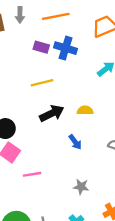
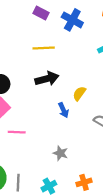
purple rectangle: (41, 47) -> (41, 13), moved
yellow semicircle: (85, 110) -> (79, 93), moved, turned -64

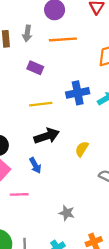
blue cross: (72, 20) -> (78, 93), moved, turned -35
blue arrow: (63, 110) -> (35, 165), moved

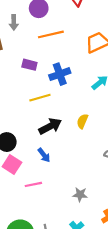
gray arrow: (27, 33) -> (14, 22), moved
blue cross: (78, 93) -> (60, 74), moved
yellow semicircle: (82, 149) -> (82, 121), moved

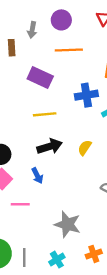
purple rectangle: (29, 65) -> (40, 78), size x1.5
blue cross: (60, 74) -> (86, 95), moved
gray star: (80, 195) -> (67, 224), size x1.6

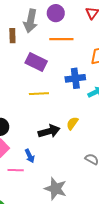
gray arrow: (32, 30) -> (31, 21), size x1.6
black arrow: (50, 146) -> (49, 131), moved
blue arrow: (37, 176) -> (30, 156), moved

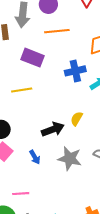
yellow line: (39, 94) -> (22, 90), moved
pink line: (16, 170) -> (21, 194), moved
gray star: (56, 189) -> (70, 159), moved

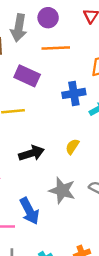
black arrow: (53, 129) -> (31, 153), moved
blue arrow: (35, 157) -> (29, 211), moved, size x1.6

